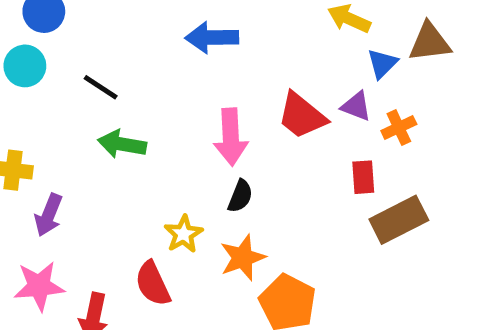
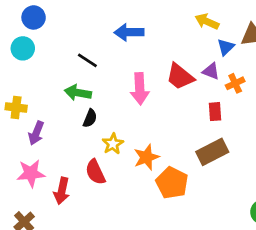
black line: (101, 87) -> (87, 60), moved
black semicircle: (240, 196) -> (90, 118), moved
brown rectangle: (399, 220) -> (212, 152), moved

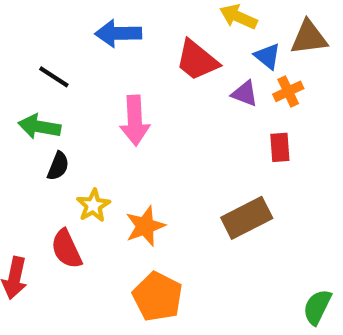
blue triangle: (226, 47) -> (267, 56), turned -36
red trapezoid: (180, 77) -> (197, 60), moved
orange cross: (235, 83) -> (288, 91), moved
red rectangle: (215, 112) -> (280, 147), moved
orange pentagon: (172, 183) -> (158, 297), moved

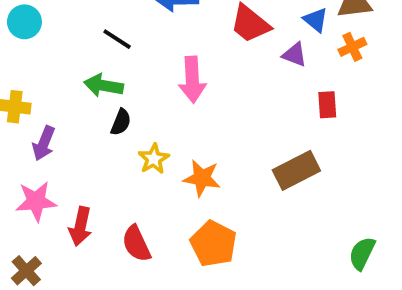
orange cross: (288, 91) -> (352, 47), moved
orange star: (145, 226) -> (202, 178), turned 30
red semicircle: (66, 249) -> (136, 244), moved

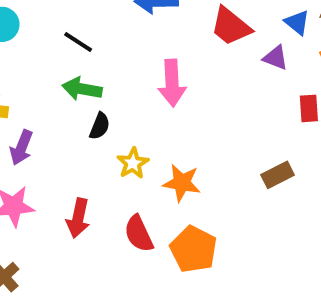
black line: (117, 39) -> (78, 42), moved
brown rectangle: (296, 170) -> (278, 175), size x0.7
red arrow: (80, 226) -> (78, 218), moved
red semicircle: (136, 244) -> (139, 234), moved

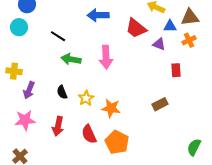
blue triangle: (297, 22) -> (170, 26), turned -40
green arrow: (82, 89) -> (71, 59), moved
black semicircle: (100, 126) -> (62, 92), moved, turned 136

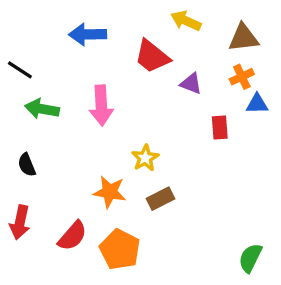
blue triangle: (170, 26) -> (257, 104), moved
yellow star: (86, 98) -> (145, 158), moved
brown rectangle: (160, 104) -> (161, 199), moved
red semicircle: (89, 134) -> (72, 236), turned -114

